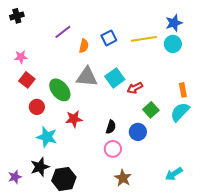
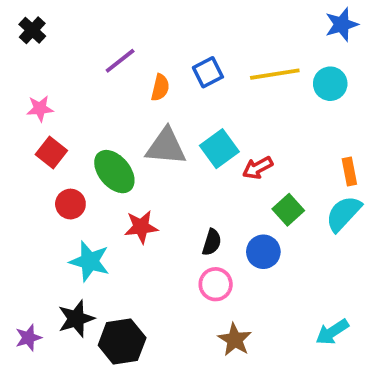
black cross: (17, 16) -> (32, 30), turned -32
blue star: (174, 23) -> (342, 24), moved

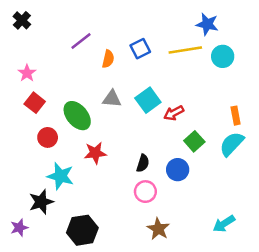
blue star: (342, 24) -> (207, 24), moved, turned 30
pink star: (40, 109) -> (27, 73), turned -30
gray triangle: (166, 147) -> (112, 99), size x0.7
black star: (76, 319) -> (41, 202), moved

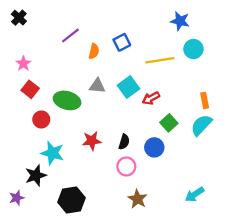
yellow line: (185, 50) -> (160, 60), moved
green ellipse: (77, 116) -> (67, 100), turned -35
red star: (95, 153) -> (92, 141), moved

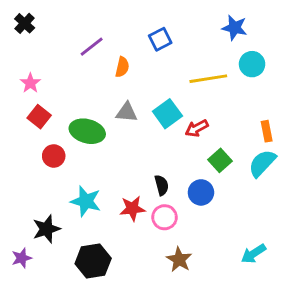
blue square: (122, 42) -> (160, 39), moved
red star: (92, 141) -> (132, 208), moved
black semicircle: (124, 142) -> (162, 185), turned -32
cyan star: (52, 153) -> (86, 201), moved

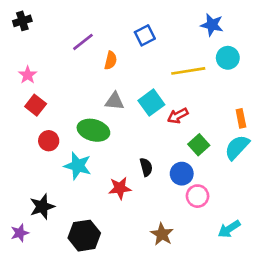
black cross: (25, 23) -> (22, 21), turned 30
green ellipse: (87, 131) -> (93, 130), moved
cyan star: (86, 201) -> (78, 166), moved
pink circle: (165, 217) -> (198, 196), moved

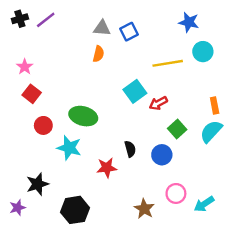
purple line: (83, 42) -> (46, 20), moved
gray triangle: (115, 101) -> (102, 28), moved
pink circle: (198, 196) -> (176, 193), moved

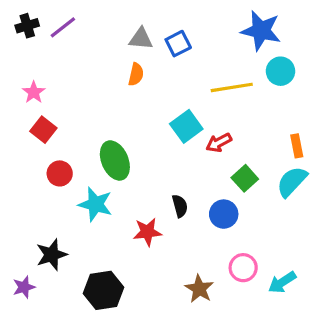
blue star: (189, 22) -> (261, 31), size x1.4
green ellipse: (83, 116) -> (115, 160), turned 52

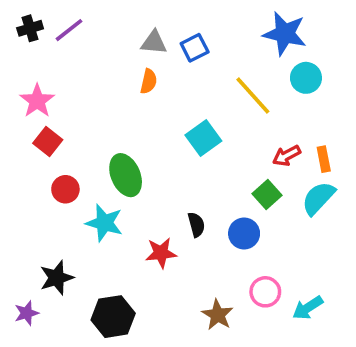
yellow line: (232, 87) -> (253, 96), turned 57
pink star: (34, 92) -> (37, 101), size x1.4
red arrow: (219, 143) -> (287, 156), moved

